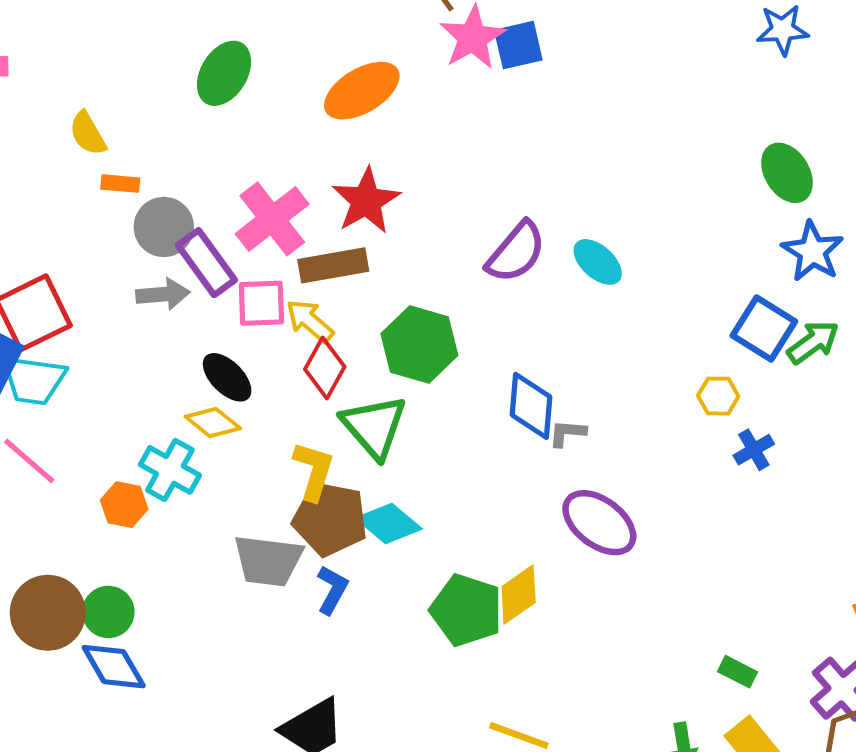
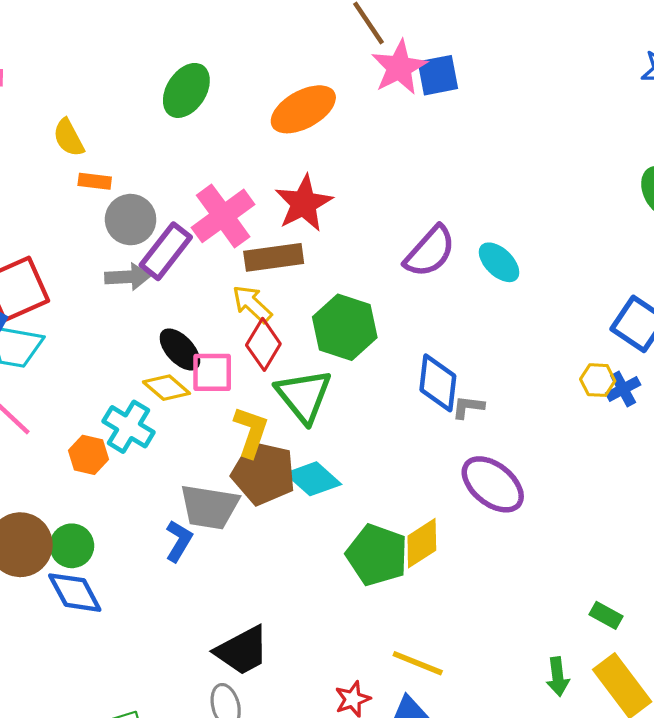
purple rectangle: (206, 263) -> (166, 251), turned 72
pink square: (261, 303) -> (212, 372), moved
blue cross: (754, 450) -> (623, 389), moved
blue L-shape: (332, 590) -> (179, 541), moved

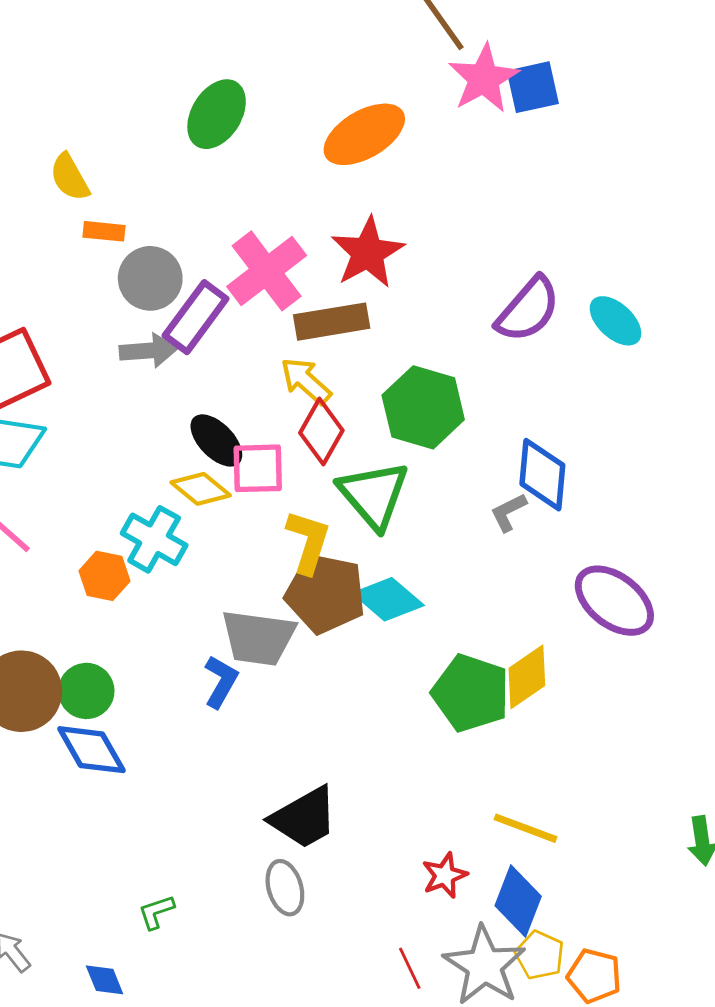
gray L-shape: (468, 407) -> (508, 512), moved, turned -32

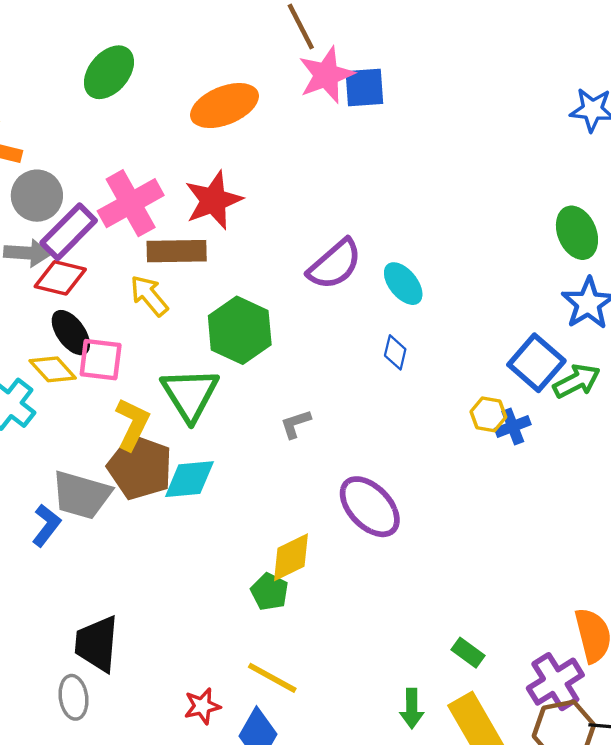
red diamond: (321, 432) -> (60, 278), moved, turned 66
blue diamond: (542, 475) -> (395, 352), moved, size x0.6
cyan diamond: (388, 599) -> (189, 479), turned -54
green pentagon: (471, 693) -> (270, 592), moved, size x0.6
black trapezoid: (304, 818) -> (97, 644), turned 116

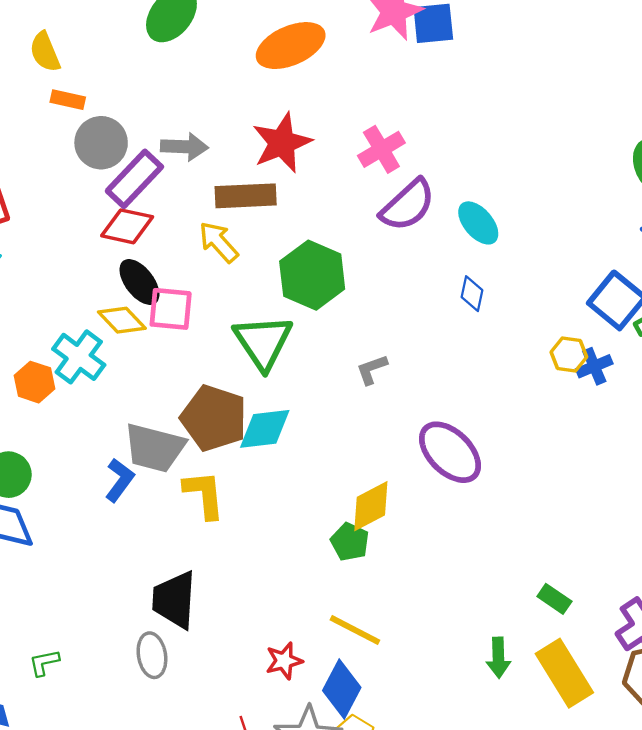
pink cross: (131, 203) -> (381, 149), moved, size x0.7
gray arrow: (27, 253) -> (184, 147), moved
yellow L-shape: (132, 424) -> (204, 495), moved, turned -30

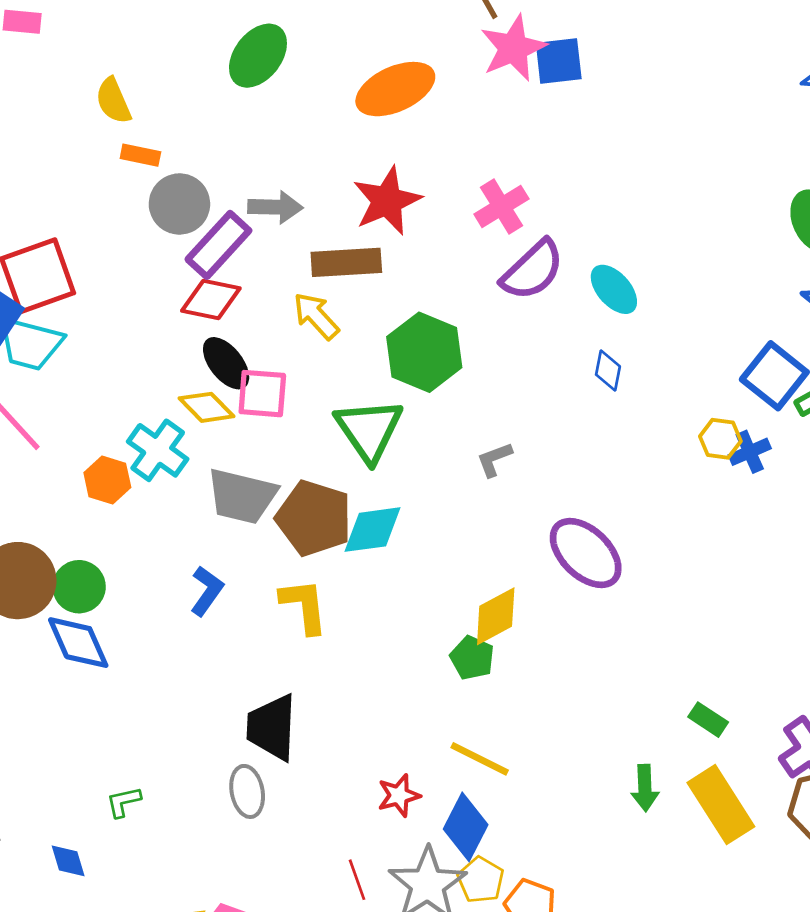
gray trapezoid: (155, 448) -> (242, 496), moved

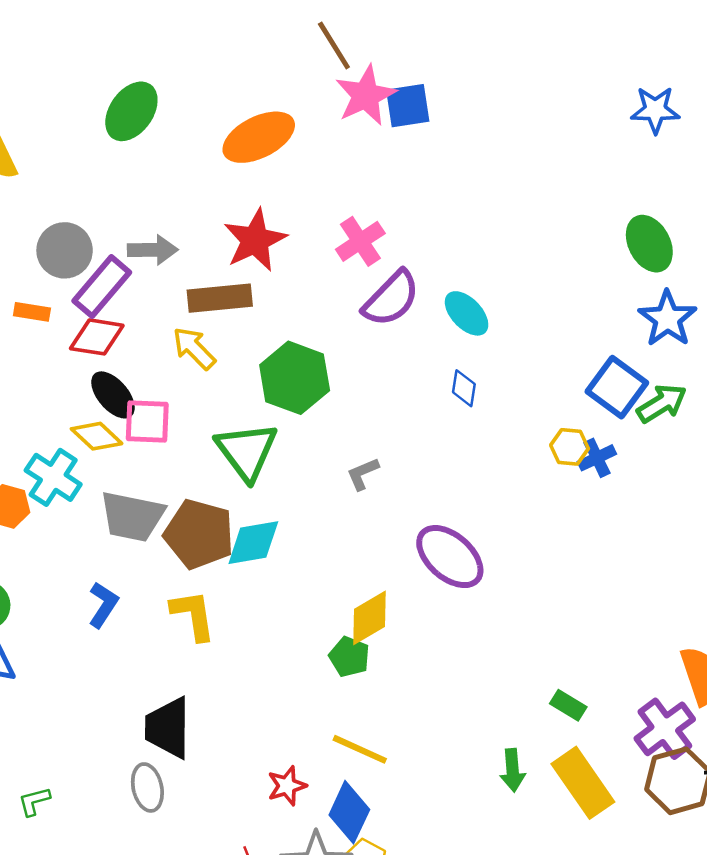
orange rectangle: (140, 155) -> (32, 312), moved

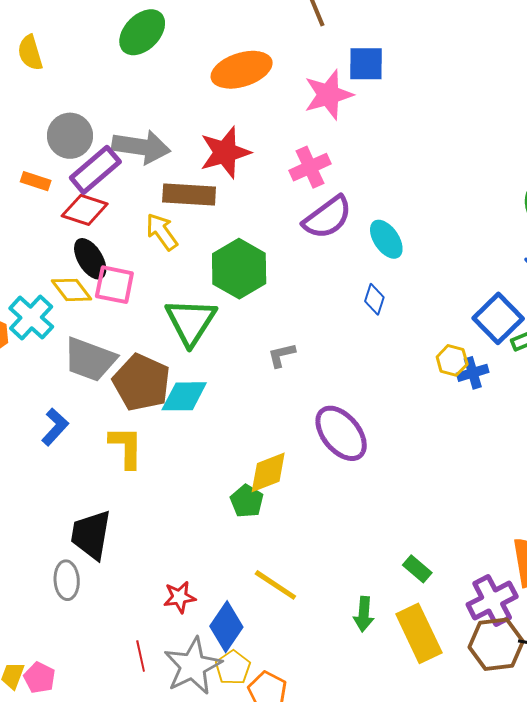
pink star: (366, 95) -> (328, 95), moved
gray arrow: (153, 250) -> (141, 147), size x1.4
yellow line: (360, 749) -> (275, 585), moved

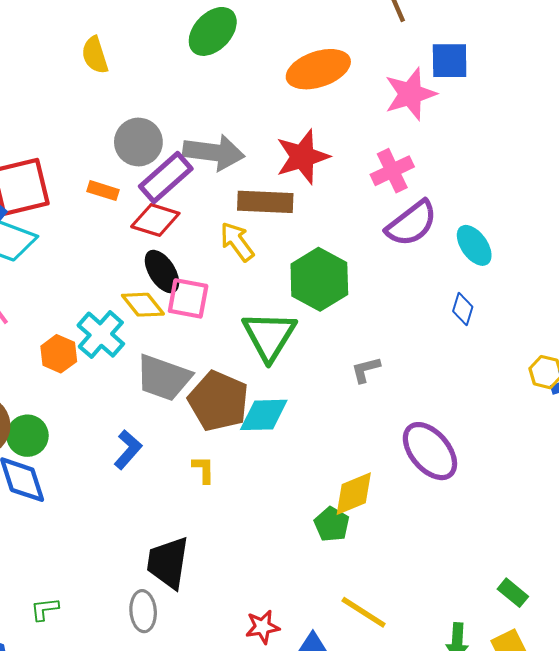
yellow L-shape: (126, 447) -> (203, 470), size x0.6

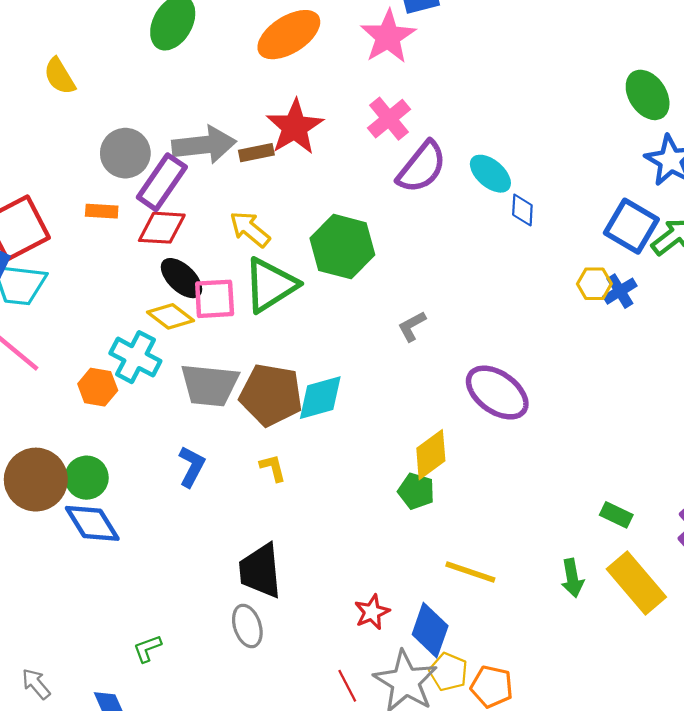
brown rectangle: (265, 202) -> (256, 153), moved, size x0.6
blue diamond: (463, 309) -> (522, 210), moved
green triangle: (269, 336) -> (270, 285), moved, turned 40

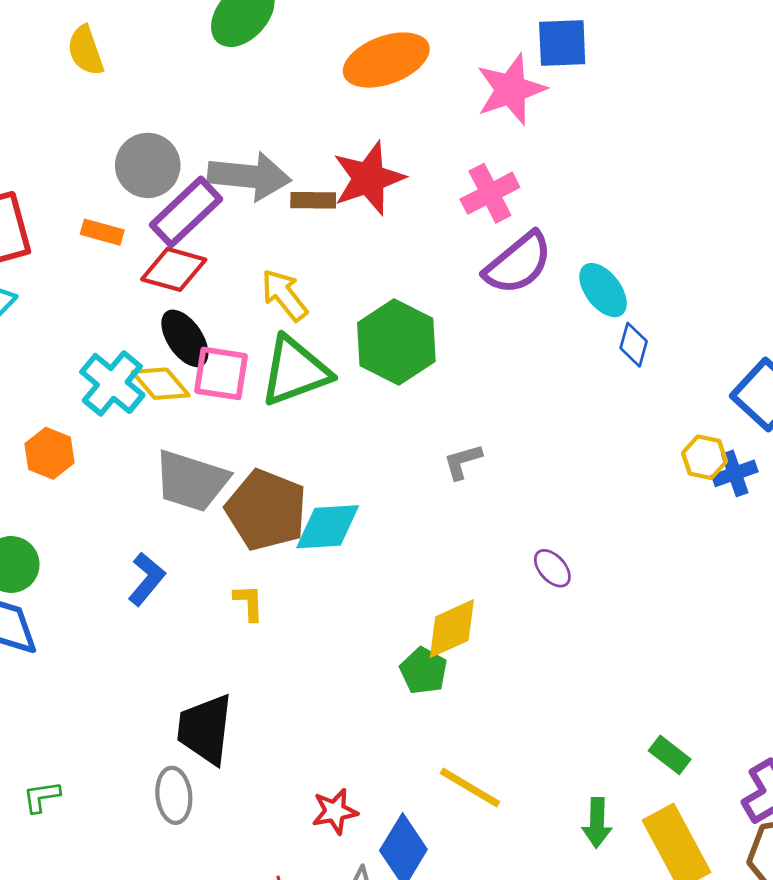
cyan cross: (135, 357) -> (112, 383), moved
purple ellipse: (497, 393) -> (552, 568), size x0.5

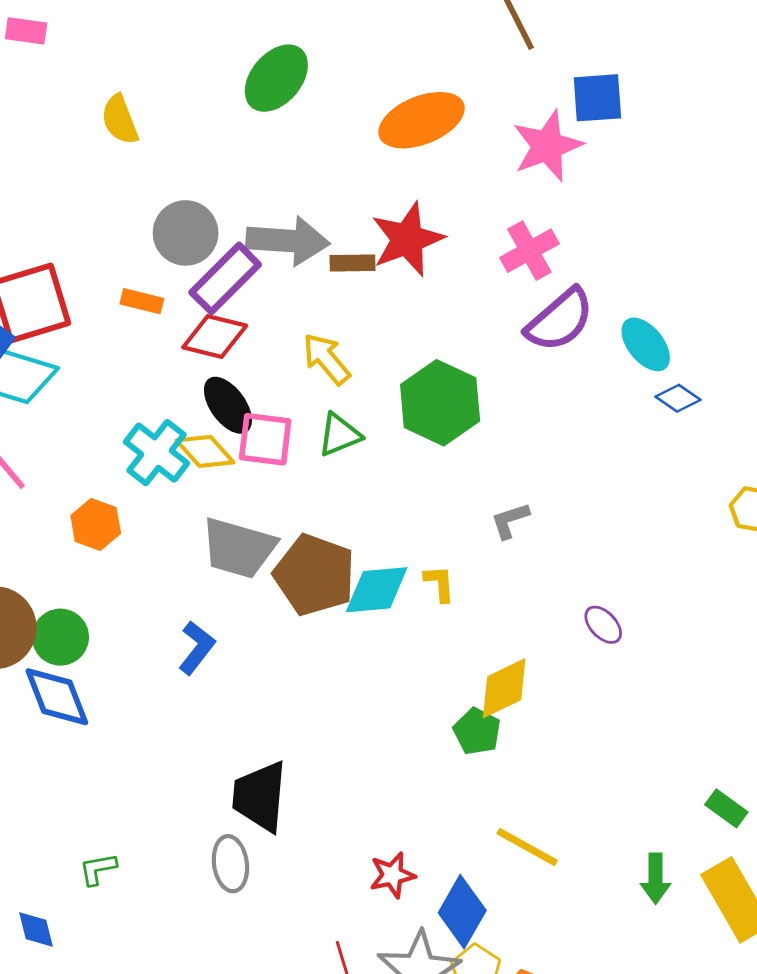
blue diamond: (634, 345) -> (678, 398), turned -69
green triangle: (295, 371) -> (339, 435), size x0.6
yellow L-shape: (249, 603) -> (440, 583), moved

